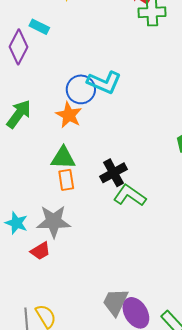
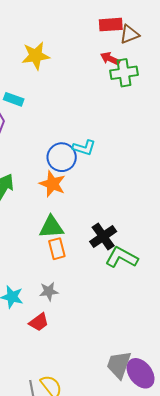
cyan L-shape: (104, 82) -> (84, 148), size x0.7
gray star: (54, 221) -> (49, 291), size x0.6

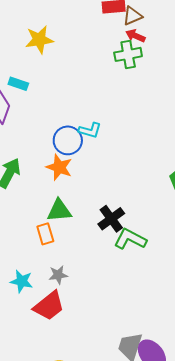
red arrow: (110, 59) -> (135, 36), moved
orange rectangle: (57, 249) -> (45, 234), moved
red trapezoid: (39, 322) -> (49, 306), size x1.6

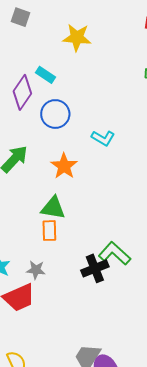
blue circle: (68, 140) -> (55, 114), moved
black cross: (111, 219) -> (95, 268), moved
orange rectangle: (45, 234) -> (49, 231), moved

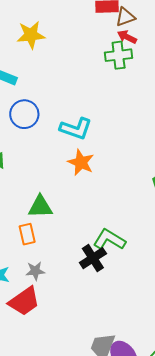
cyan L-shape: (103, 138) -> (76, 129), size x1.4
orange star: (64, 166) -> (81, 162), moved
orange rectangle: (49, 231) -> (27, 234), moved

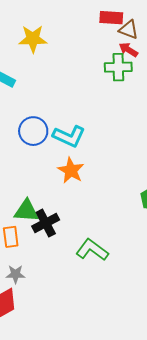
brown triangle: (125, 17) -> (129, 30), turned 35
blue circle: (24, 114) -> (33, 131), moved
black cross: (93, 258) -> (46, 223), moved

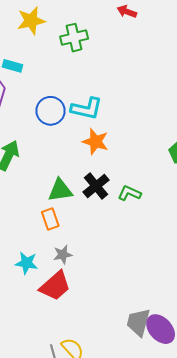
green cross: (118, 67) -> (74, 38), moved
black cross: (46, 223) -> (96, 186), moved
green L-shape: (92, 250) -> (129, 193), moved, size x0.7

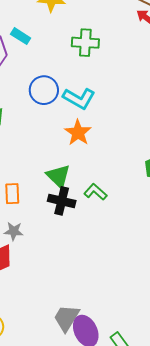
green cross: (74, 38) -> (85, 43), moved
black cross: (96, 186) -> (62, 201), moved, turned 36
green triangle: (60, 190) -> (58, 176), moved, turned 36

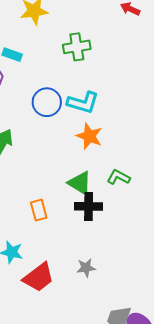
green L-shape: (95, 192) -> (118, 177), moved
gray star: (14, 231) -> (86, 268), moved

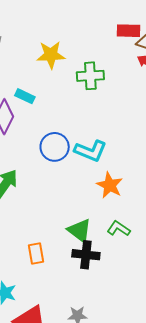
green cross: (77, 47) -> (90, 76), moved
orange star: (89, 136) -> (110, 185), moved

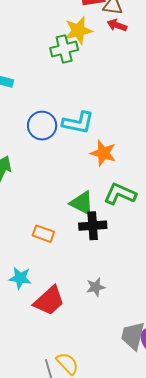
yellow star: (51, 55) -> (78, 31), moved
green L-shape: (119, 229) -> (120, 194), size x1.4
orange rectangle: (36, 254) -> (43, 234), turned -50

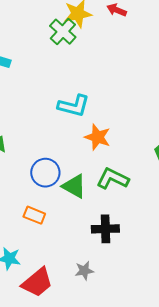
green cross: (64, 49) -> (63, 32), turned -36
blue circle: (42, 126) -> (45, 173), moved
black cross: (93, 226) -> (105, 229), moved

